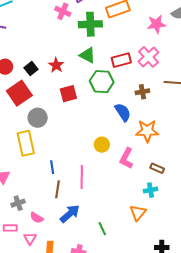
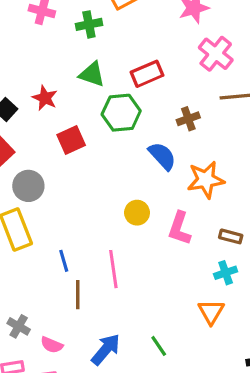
green cross: (90, 24) -> (89, 24), size x0.7
pink cross: (148, 57) -> (216, 54), moved
gray cross: (18, 203) -> (19, 326), turned -32
blue arrow: (70, 214) -> (106, 349), moved

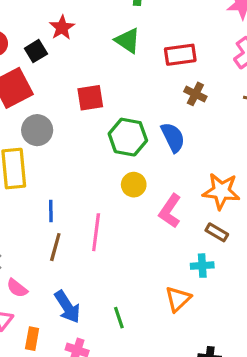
red star: (45, 98) -> (62, 28), moved
green hexagon: (121, 113) -> (128, 137), moved
brown cross: (188, 119) -> (195, 94), moved, turned 30
orange star: (206, 180) -> (221, 191), moved
blue arrow: (106, 349) -> (67, 307), turned 92

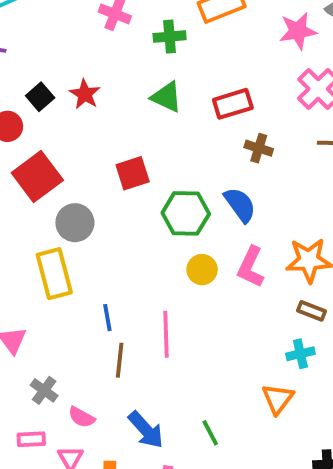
black square: (36, 51) -> (40, 97), moved
pink L-shape: (170, 211) -> (251, 267), moved

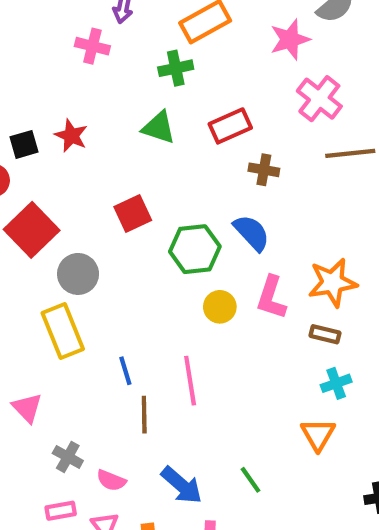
green cross: (170, 37) -> (176, 68), moved
black square: (40, 97) -> (24, 144), turned 32
brown rectangle: (312, 311) -> (325, 334), moved

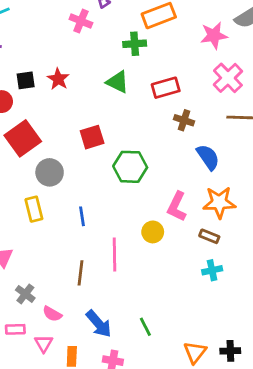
blue semicircle: (252, 233) -> (208, 157), moved
yellow circle: (220, 307) -> (153, 232), moved
yellow rectangle: (63, 331) -> (34, 209), size x0.7
blue line: (125, 371) -> (82, 216), moved
orange triangle: (318, 434) -> (195, 352), moved

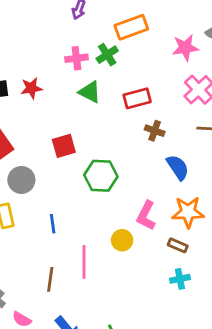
pink cross: (81, 21) -> (76, 58), moved, turned -30
green cross: (135, 44) -> (107, 55), turned -30
red star: (58, 79) -> (31, 88), turned 30

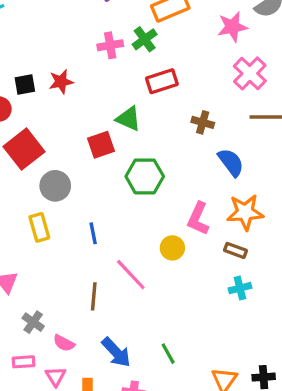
green triangle: (90, 92) -> (128, 119), moved
red rectangle: (137, 98) -> (162, 81), moved
pink line: (84, 262) -> (131, 275), turned -40

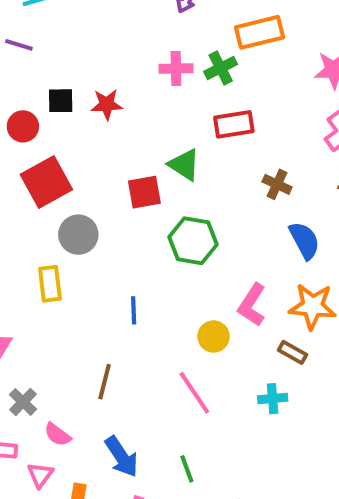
blue line: (93, 233) -> (134, 310), moved
pink line: (131, 275) -> (194, 393), moved
cyan cross: (240, 288) -> (273, 399), moved

